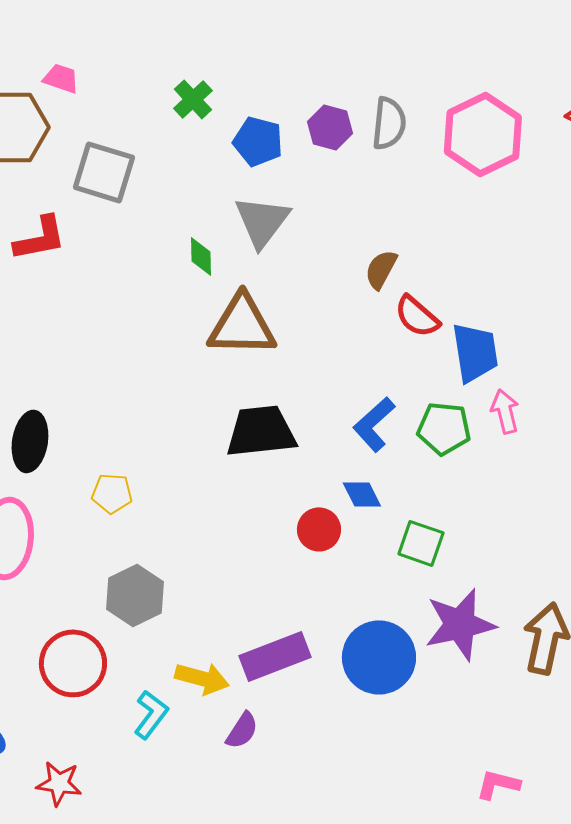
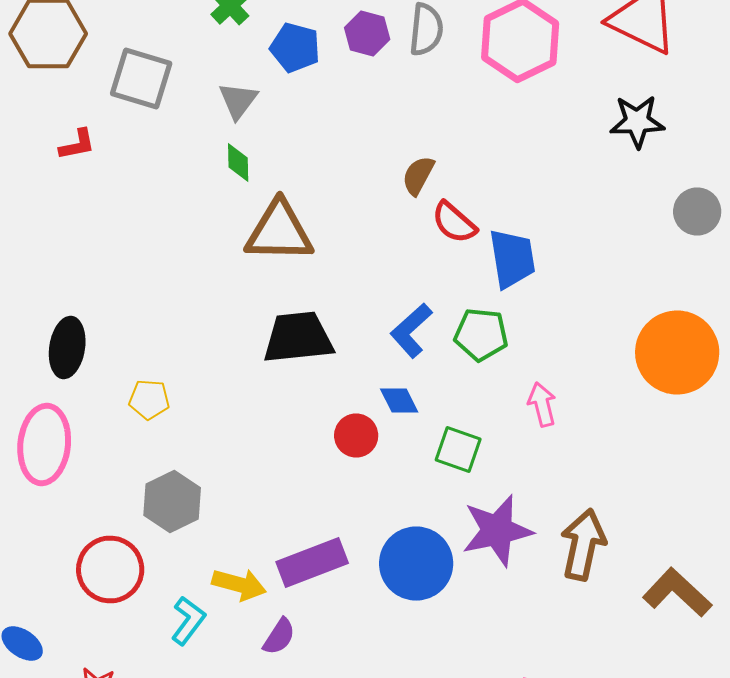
gray triangle: (262, 221) -> (238, 100), moved, size x0.7
red L-shape: (40, 238) -> (77, 144), size x0.7
pink arrow: (505, 411) -> (542, 404), moved

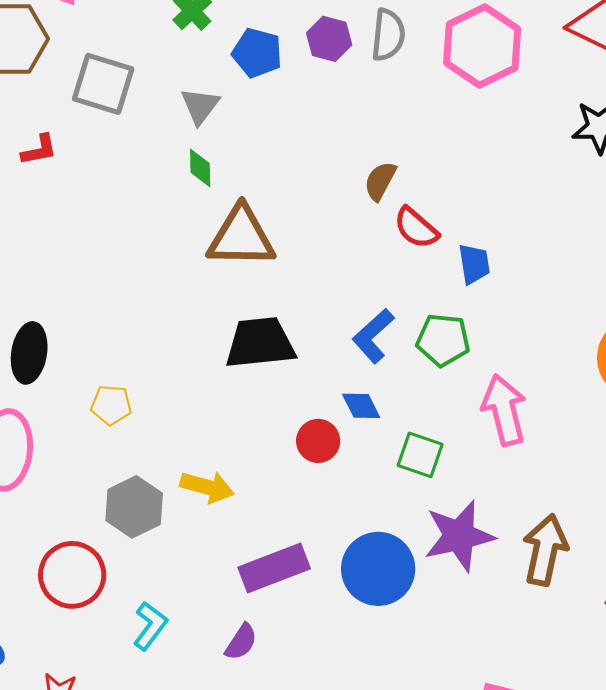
blue trapezoid: (512, 258) -> (474, 264), size x0.7
pink arrow: (542, 404) -> (504, 410), size x1.6
yellow arrow: (239, 584) -> (207, 487), moved

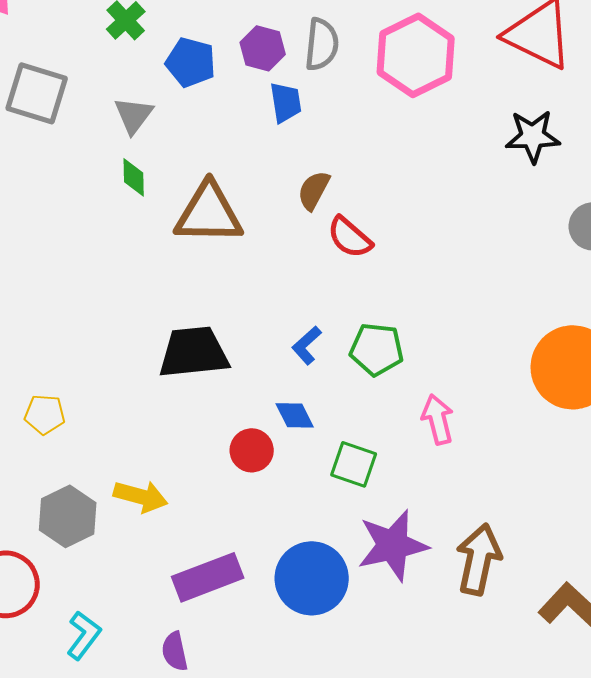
brown triangle: (241, 237) -> (209, 213), moved
blue trapezoid: (474, 264) -> (286, 102), moved
blue L-shape: (373, 336) -> (307, 345), size x0.7
pink arrow: (504, 410) -> (438, 419), size x0.7
purple semicircle: (241, 642) -> (175, 651), turned 135

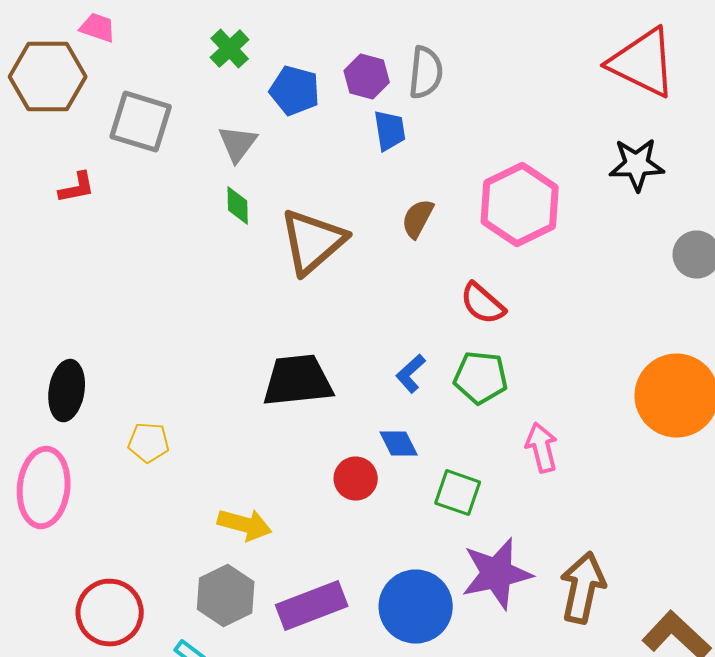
pink hexagon: (416, 55) -> (520, 205), moved
brown triangle: (209, 213) -> (313, 242), turned -42
red semicircle: (350, 237) -> (483, 304), moved
gray hexagon: (68, 516) -> (226, 596), moved

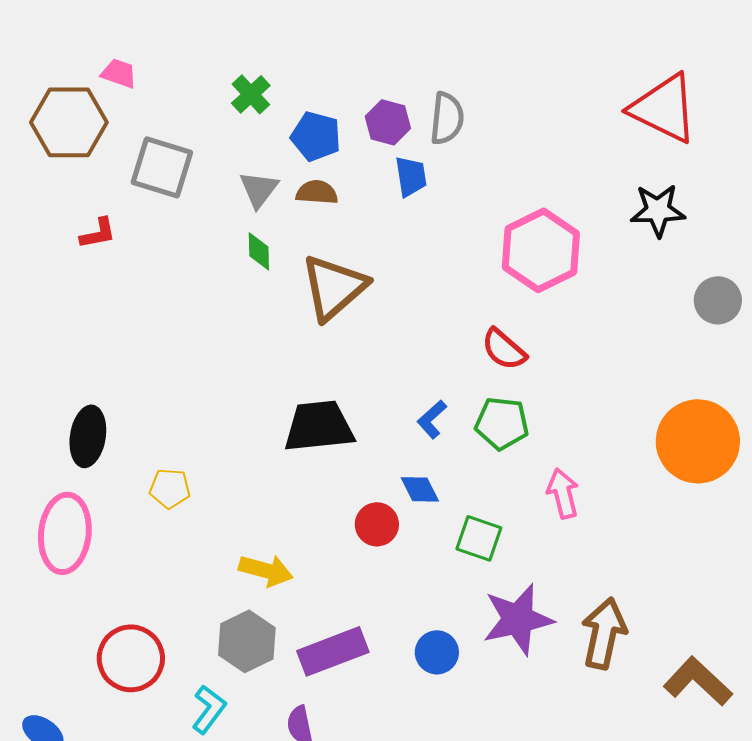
brown semicircle: (418, 219) -> (317, 192), moved, turned 66
blue circle: (416, 607) -> (437, 652), size x0.6

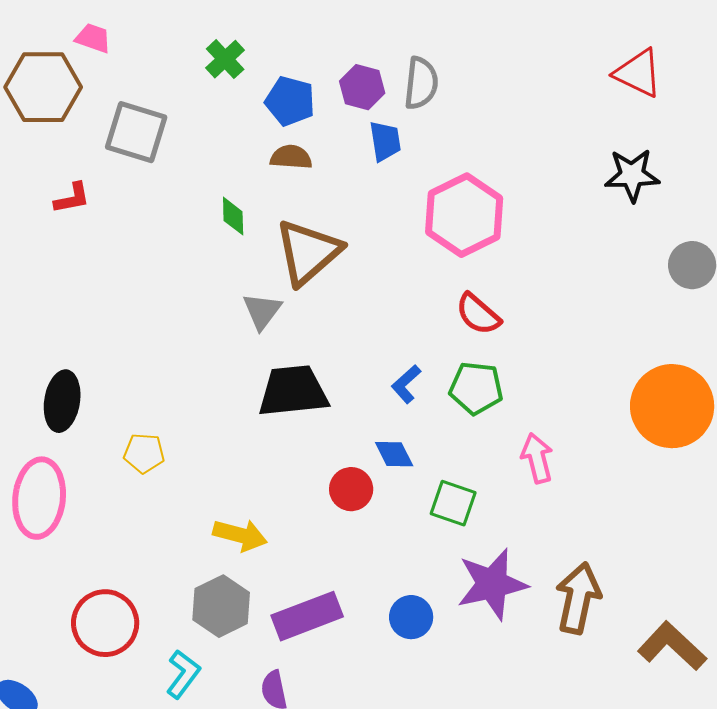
red triangle: (664, 108) -> (638, 73), size x0.7
gray triangle: (259, 189) -> (262, 311), moved
pink hexagon: (541, 250) -> (464, 215), moved

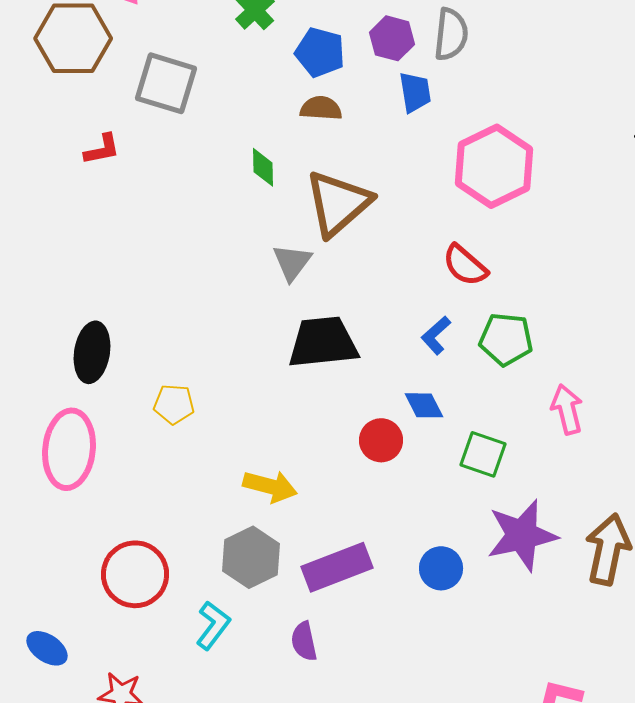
red semicircle: (478, 314) -> (465, 265), moved

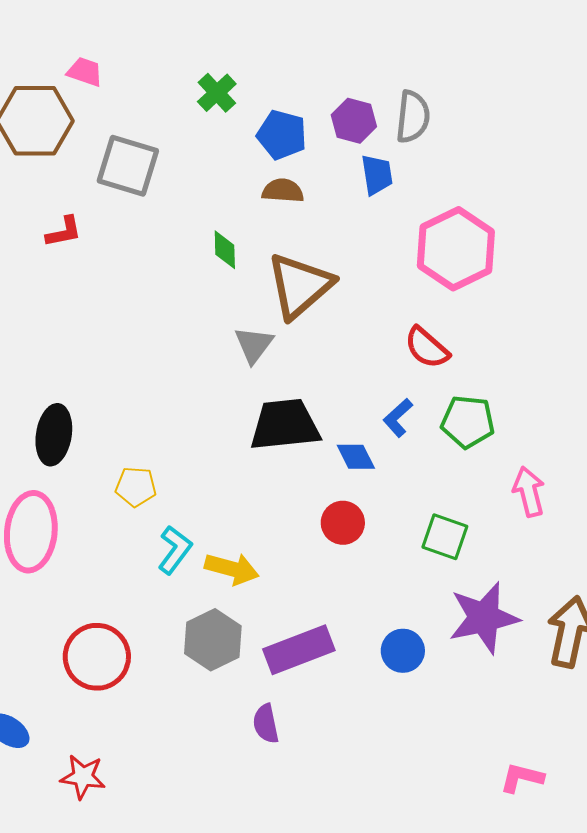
blue diamond: (424, 405) -> (356, 457), moved
cyan L-shape: (213, 625) -> (175, 550), moved

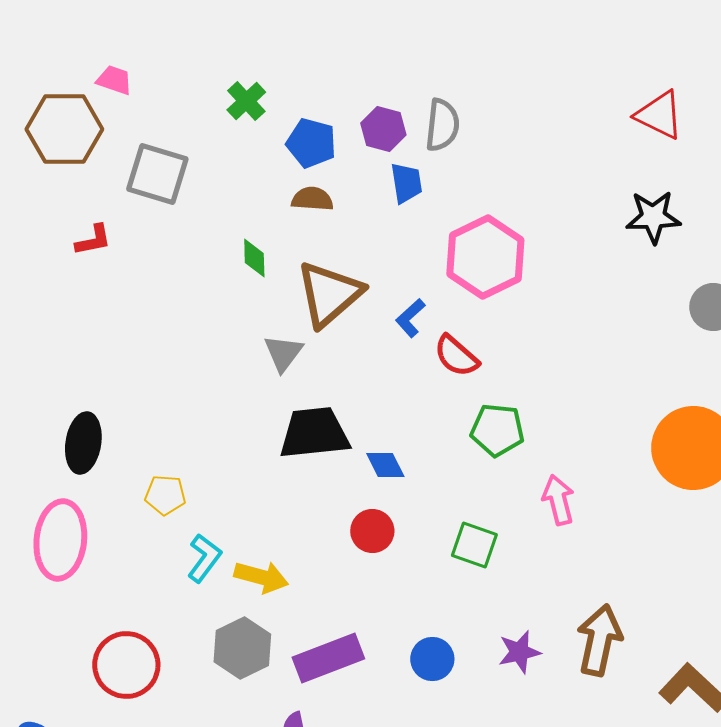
blue L-shape: (398, 418) -> (410, 318), moved
purple star: (484, 618) -> (519, 652), moved, size x0.6

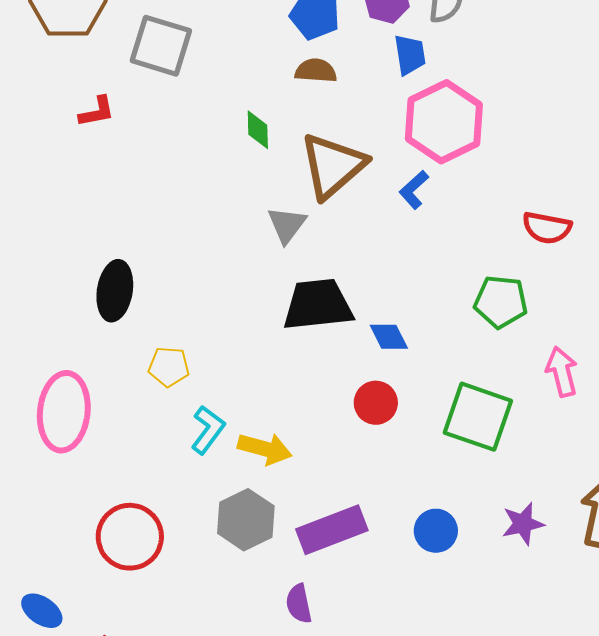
pink hexagon: (485, 257) -> (444, 122), moved
red semicircle: (456, 356) -> (547, 228), moved, turned -30
black ellipse: (83, 443) -> (115, 291), moved
green square: (474, 545) -> (478, 417), size x1.5

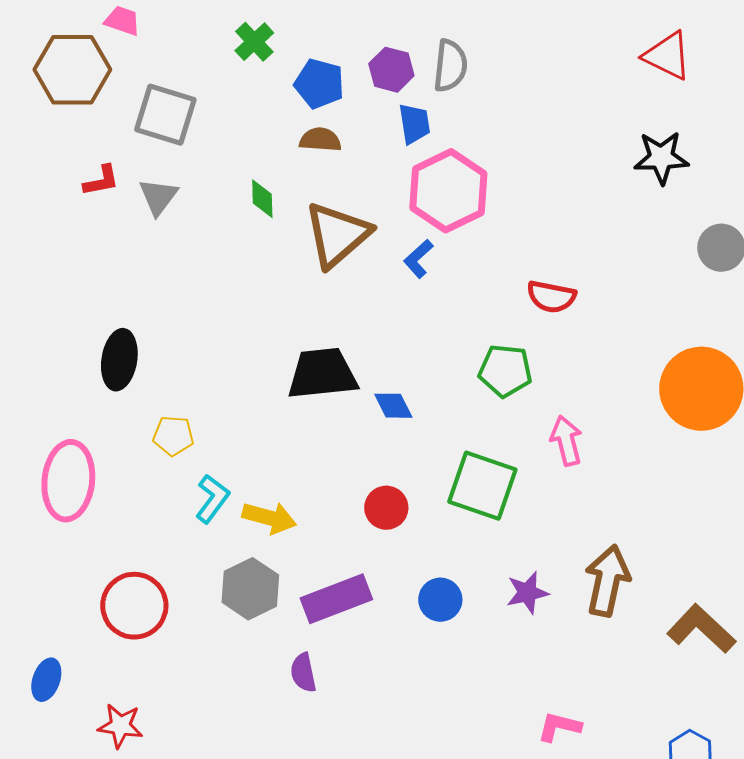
gray triangle: (287, 225) -> (158, 197), moved
red circle: (376, 403) -> (386, 508), moved
blue ellipse: (42, 611) -> (46, 680), turned 75

